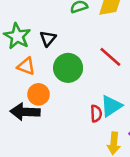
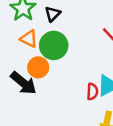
green circle: (68, 68) -> (54, 45), moved
black arrow: (25, 112) -> (23, 83), turned -148

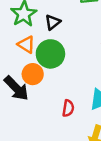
red semicircle: (92, 92) -> (68, 108), moved

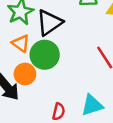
black triangle: (53, 22) -> (49, 23), size x1.6

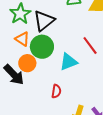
cyan triangle: (92, 105) -> (68, 62), moved

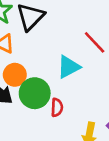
green circle: (42, 47) -> (35, 93), moved

